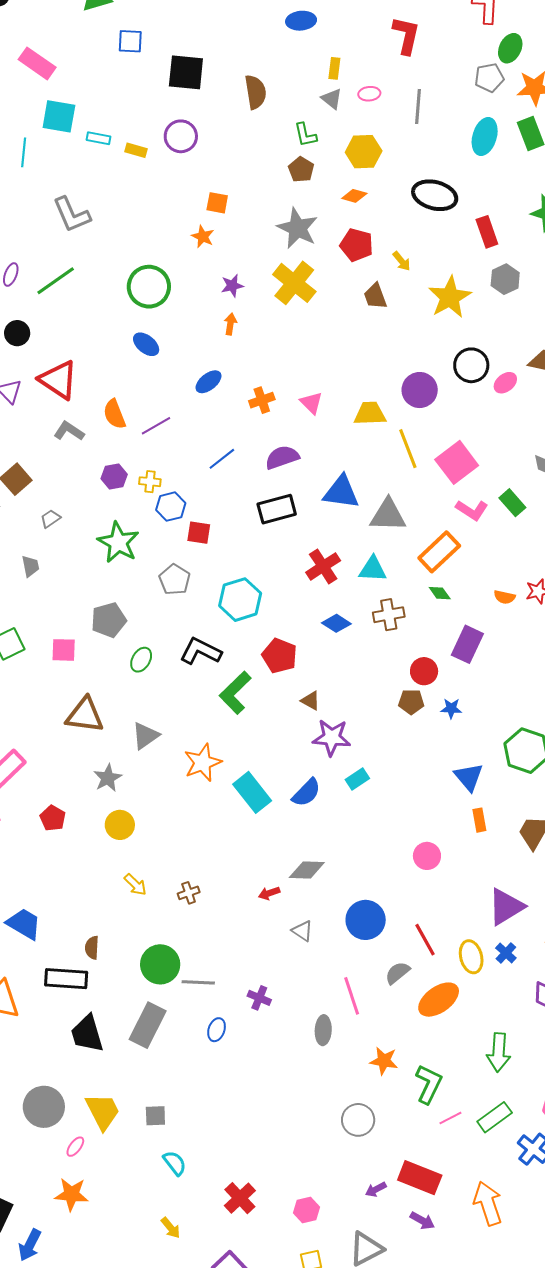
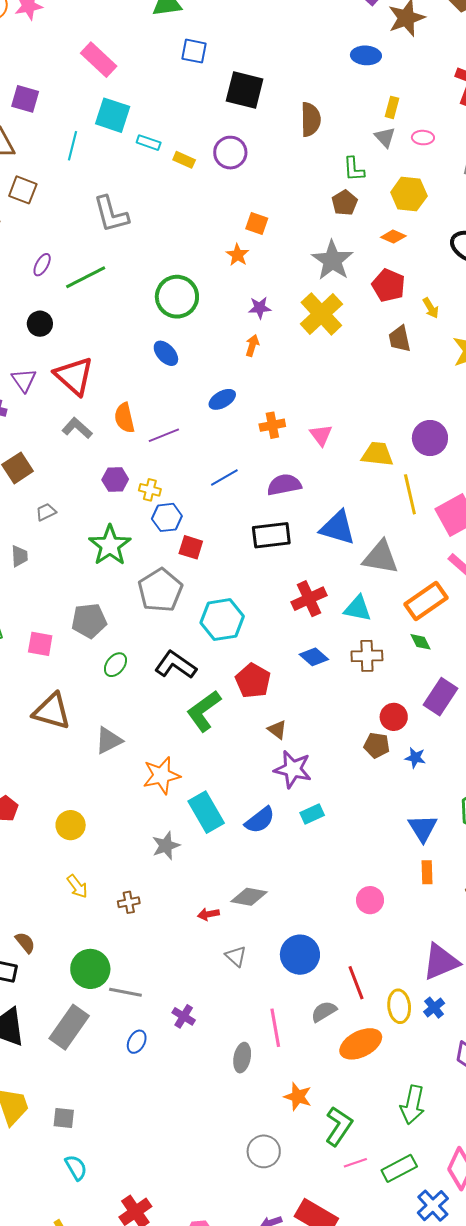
gray pentagon: (175, 580) -> (160, 590), size x1.4
gray star: (108, 778) -> (166, 846), moved
brown semicircle: (92, 948) -> (25, 943), turned 130

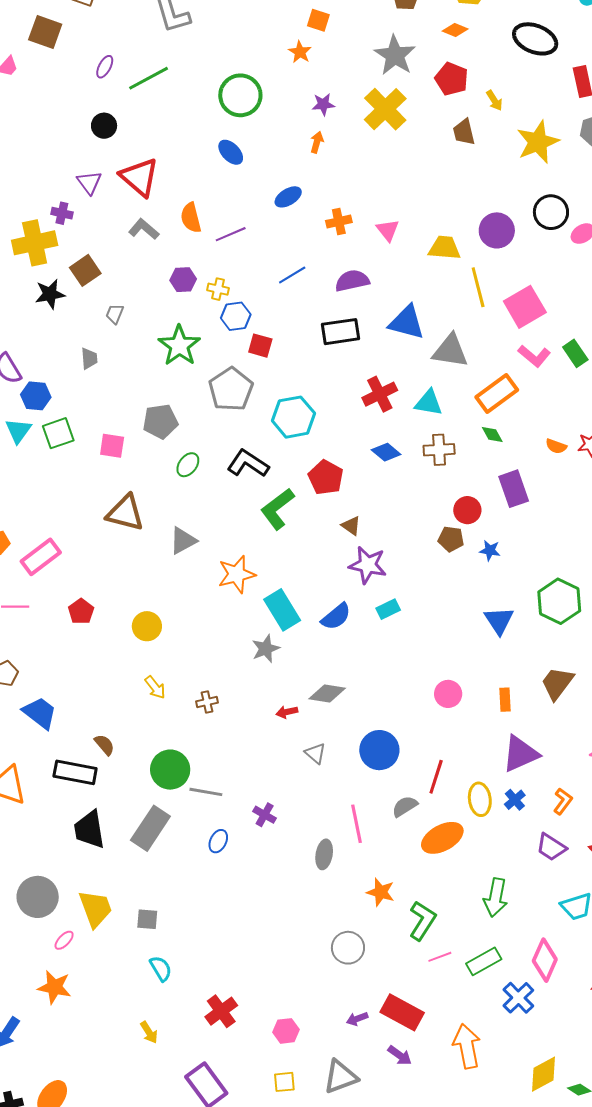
gray trapezoid: (46, 512) -> (115, 314), turned -40
purple rectangle: (441, 697) -> (514, 489), turned -51
gray star: (166, 846) -> (266, 649), moved
orange rectangle: (427, 872) -> (505, 700), moved
red line: (356, 983) -> (436, 777), turned 40

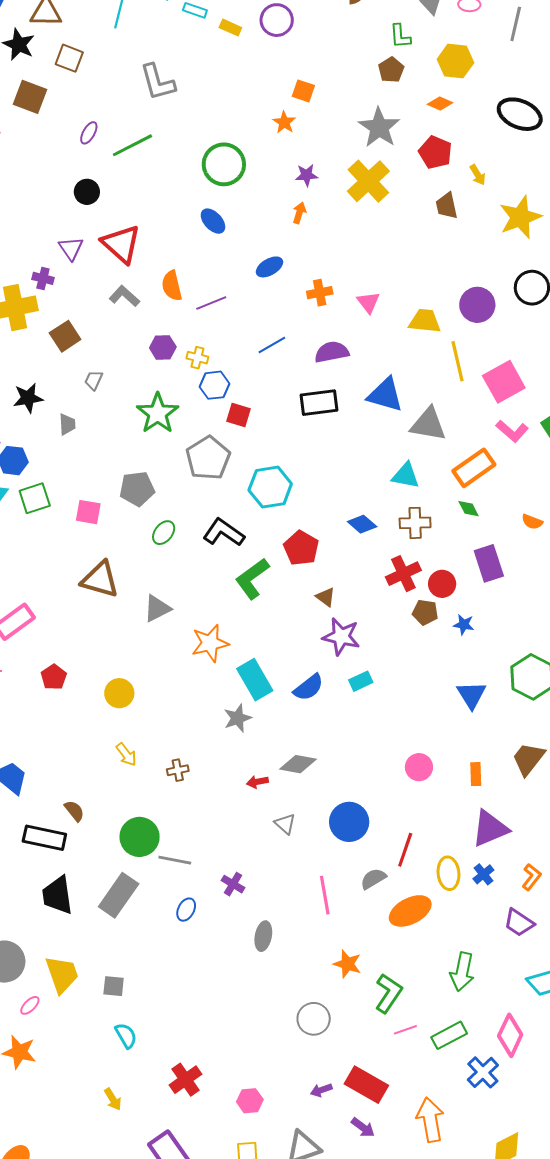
black star: (50, 294) -> (28, 398), moved
red cross: (380, 394) -> (403, 574), moved
gray ellipse: (324, 854) -> (263, 936), moved

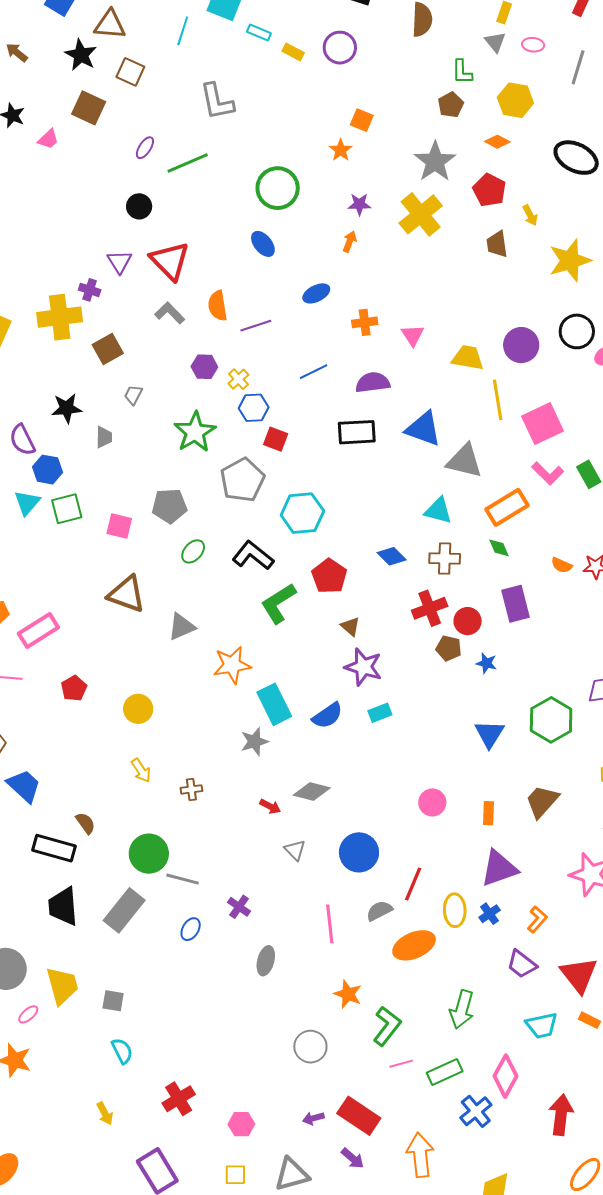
yellow cross: (197, 358) -> (238, 379), turned 30
red arrow: (257, 782) -> (270, 806), turned -145

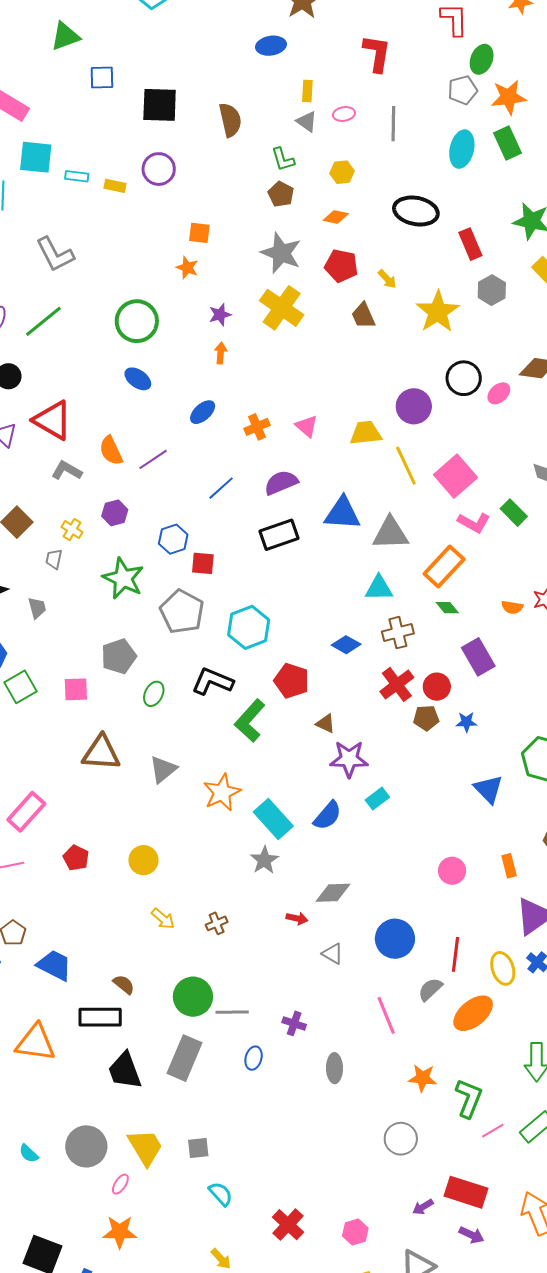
yellow hexagon: (515, 100) -> (342, 172), size x0.7
yellow cross: (238, 379) -> (72, 530), moved

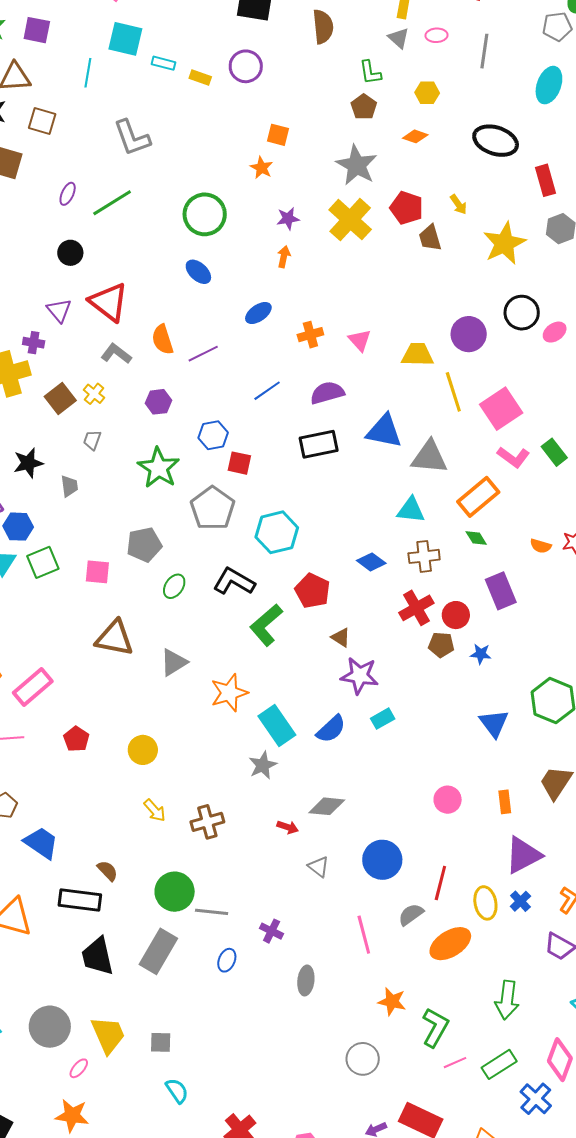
red pentagon: (341, 266) -> (407, 208), moved
yellow cross: (72, 530) -> (94, 394), moved
brown cross: (217, 923) -> (207, 822), size x1.5

